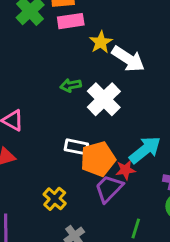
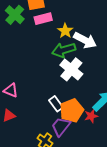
green arrow: (71, 85) -> (64, 50), moved, size x1.6
white rectangle: (76, 147) -> (56, 104), turned 49
purple trapezoid: (109, 188) -> (61, 126), moved

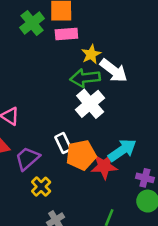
red star: (91, 116) -> (104, 166), size x1.5
purple trapezoid: (61, 126) -> (27, 159), moved

